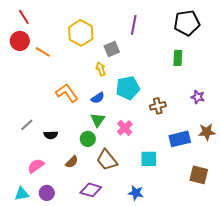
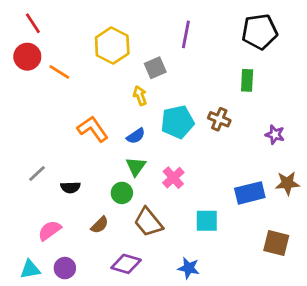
brown cross: (158, 106) -> (219, 119), moved, turned 35

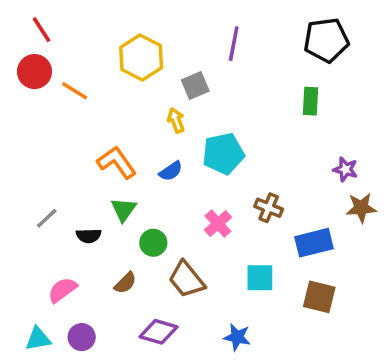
brown cross: (219, 119) -> (269, 208), moved
green triangle: (136, 167) -> (124, 210), moved
brown star: (287, 183) -> (361, 208), moved
brown square: (276, 243) -> (319, 297), moved

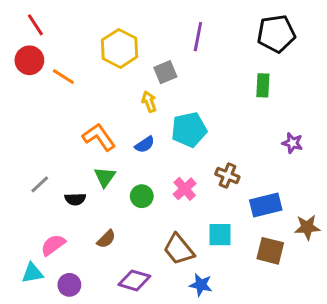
brown star: (361, 208) -> (307, 227), moved
green circle: (153, 243) -> (142, 196), moved
brown trapezoid: (186, 279) -> (179, 249), moved
cyan triangle: (38, 339) -> (32, 273), moved

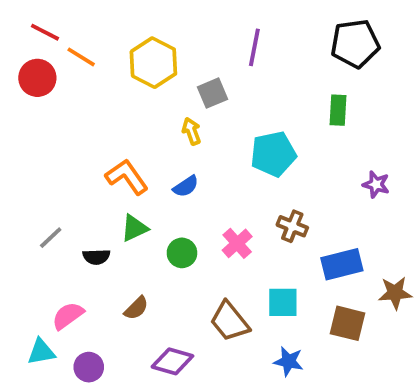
red line: (35, 25) -> (45, 32), turned -30
orange line: (63, 77) -> (81, 57), moved
cyan pentagon: (189, 130) -> (273, 154), moved
green triangle: (105, 177) -> (134, 228), turned 30
blue star: (201, 285) -> (289, 361), moved

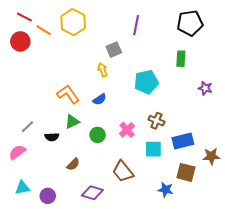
yellow hexagon: (153, 63) -> (73, 22), moved
purple star: (376, 184) -> (205, 88), moved
cyan square: (283, 302) -> (153, 149), moved
pink semicircle: (68, 316) -> (17, 152), moved
blue star: (289, 361) -> (166, 190), moved

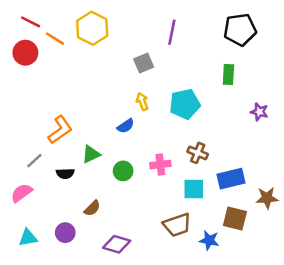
yellow arrow: (103, 70) -> (142, 102), moved
orange L-shape: (68, 94) -> (60, 130), moved, turned 90
pink cross: (127, 130) -> (160, 165), turned 35
brown trapezoid: (123, 171) -> (177, 225), moved, turned -70
purple circle: (48, 196) -> (65, 233), moved

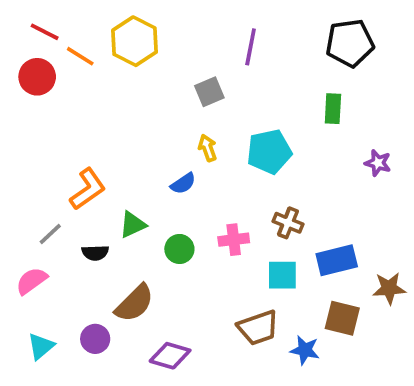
brown semicircle: (92, 208) -> (134, 303), size x1.6
cyan triangle: (28, 238) -> (41, 346), turned -30

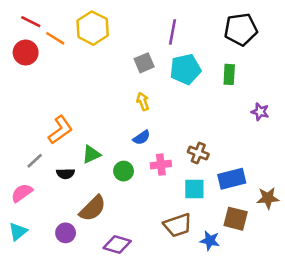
cyan pentagon: (269, 152) -> (185, 69), moved
blue semicircle: (183, 183) -> (142, 138), moved
cyan triangle: (41, 346) -> (18, 232), moved

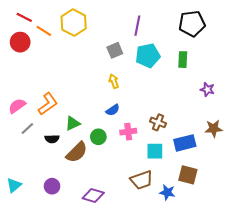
pink semicircle: (22, 193) -> (17, 106), moved
brown star: (268, 198) -> (214, 129), moved
brown semicircle: (93, 208) -> (77, 152), moved

